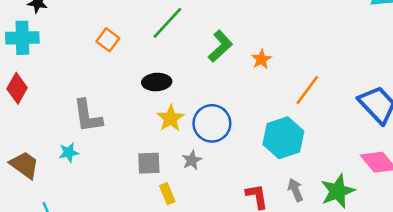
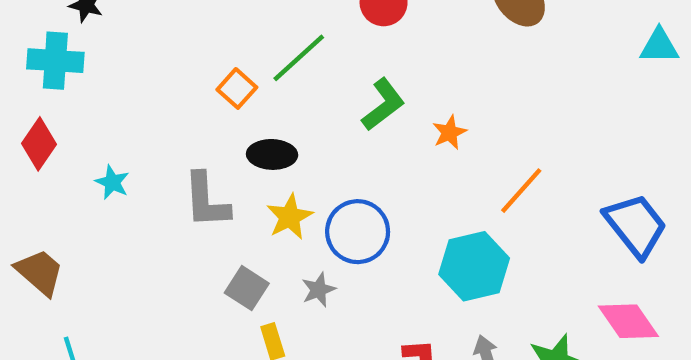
orange square: (108, 40) -> (237, 88), moved
gray L-shape: (88, 116) -> (206, 200), moved
cyan star: (69, 153) -> (112, 182), moved, turned 30
gray square: (149, 163) -> (247, 288), turned 30

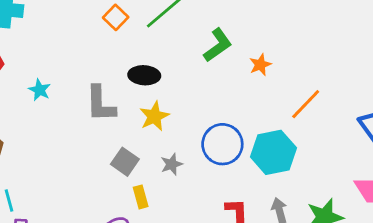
orange square: (237, 88) -> (116, 17), moved
blue circle: (358, 232) -> (222, 144), moved

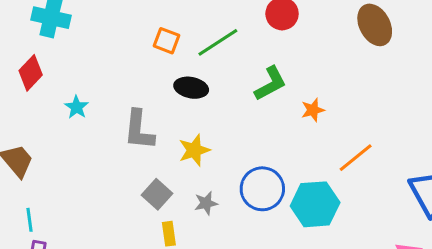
orange square: (116, 17) -> (166, 41), turned -30
black ellipse: (144, 75) -> (191, 88), moved

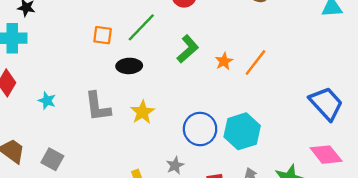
orange line: (356, 158) -> (255, 62), moved
gray square: (157, 194) -> (52, 159), moved
gray star: (206, 203) -> (175, 165), moved

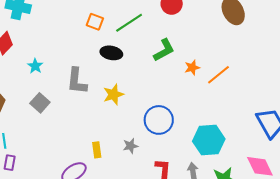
cyan hexagon: (242, 131) -> (209, 140), moved
gray square: (52, 159) -> (40, 103), moved

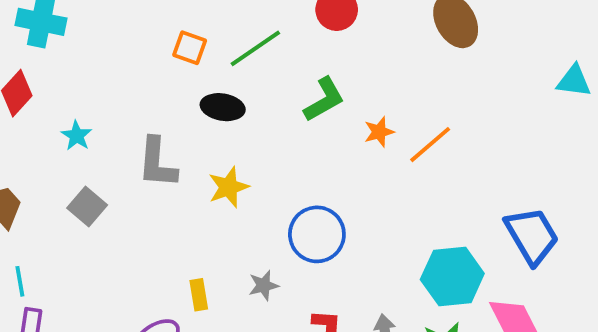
cyan hexagon: (209, 140) -> (452, 276), moved

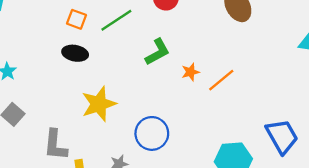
black ellipse: (223, 107) -> (75, 53), moved
gray L-shape: (157, 163) -> (55, 145), moved
yellow star: (228, 187) -> (99, 104), size x1.4

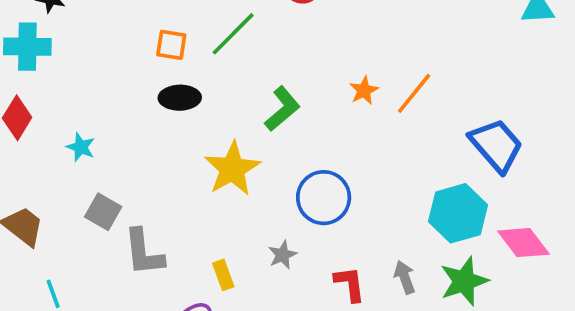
green L-shape: (157, 52) -> (282, 109), moved
blue trapezoid: (282, 136) -> (496, 145), moved
gray L-shape: (55, 145) -> (144, 252), moved

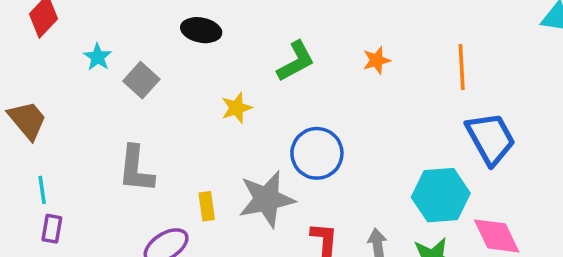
orange line: (414, 93) -> (462, 67), moved, turned -54
yellow star: (232, 169) -> (237, 108), size x0.6
gray square: (103, 212) -> (141, 80), moved
gray star: (282, 255) -> (267, 199), size x2.0

